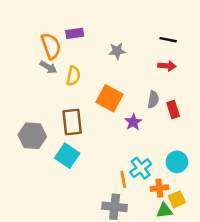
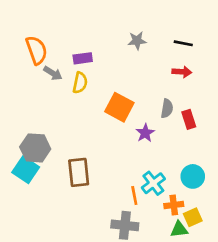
purple rectangle: (75, 33) -> (83, 58), moved
orange semicircle: (51, 46) -> (37, 50), moved
gray star: (117, 51) -> (137, 41), moved
brown rectangle: (72, 122) -> (79, 172), moved
cyan square: (67, 156) -> (26, 170), moved

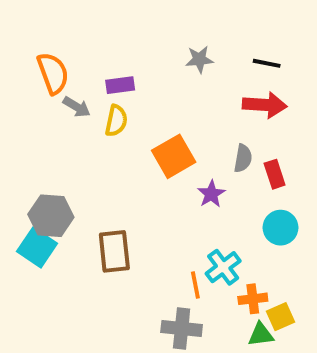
red arrow: (182, 72) -> (265, 105), size x1.5
orange square: (119, 107) -> (174, 156), turned 32
cyan circle: (193, 176) -> (281, 228), moved

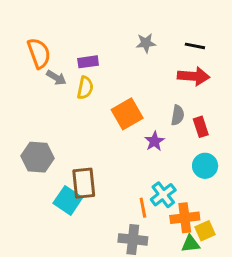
cyan square: (37, 247) -> (68, 200), moved
orange cross: (253, 299) -> (185, 218), size x1.4

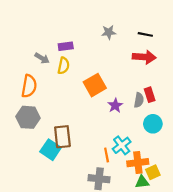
orange semicircle: (39, 53) -> (29, 86), moved, turned 30
gray semicircle: (178, 115) -> (139, 100), moved

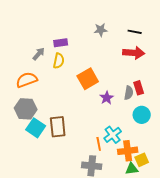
gray arrow: (42, 58) -> (39, 54), turned -80
orange semicircle: (29, 86) -> (27, 80), turned -120
cyan square: (51, 150) -> (36, 128), moved

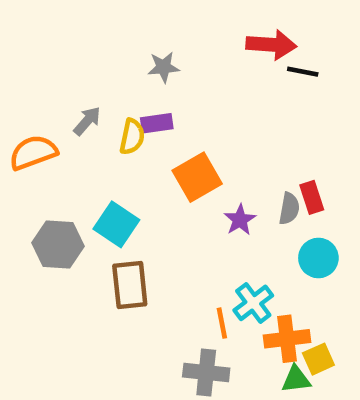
gray star: (101, 30) -> (163, 67), moved
purple rectangle: (61, 43) -> (157, 123), moved
red arrow: (134, 53) -> (271, 45), moved
orange semicircle: (27, 80) -> (33, 152), moved
cyan square: (36, 128) -> (116, 224), moved

